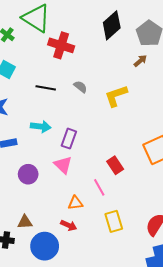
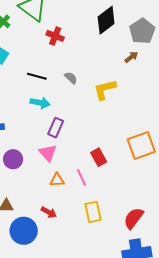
red cross: (61, 45) -> (55, 36), size x0.7
cyan arrow: (41, 127) -> (40, 103), moved
orange triangle: (75, 203) -> (57, 180), moved

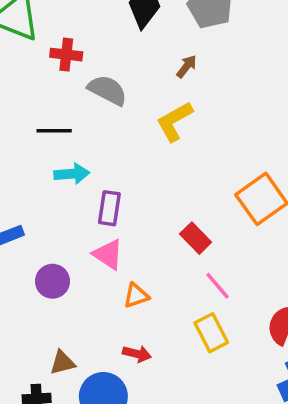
brown arrow: (131, 57) -> (187, 66), moved
gray semicircle: (71, 78) -> (107, 90), moved, size x1.6
pink line: (82, 177) -> (218, 286), moved

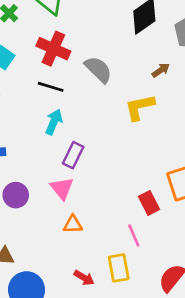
red cross: (66, 55) -> (53, 49), moved, size x1.4
cyan arrow: (72, 174) -> (54, 122), turned -80
red rectangle: (196, 238) -> (149, 203), moved
red arrow: (137, 354) -> (84, 278), moved

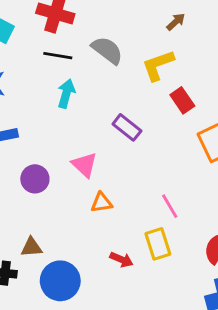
gray semicircle: (98, 69) -> (107, 50), moved
purple rectangle: (73, 155) -> (127, 127), moved, turned -70
red rectangle: (149, 203) -> (182, 100), moved

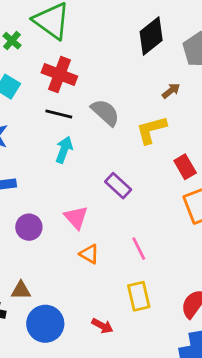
red rectangle: (182, 100) -> (185, 167), moved
orange triangle: (102, 203) -> (89, 254), turned 35
pink line: (170, 206) -> (139, 249), moved
red arrow: (121, 260) -> (102, 326), moved

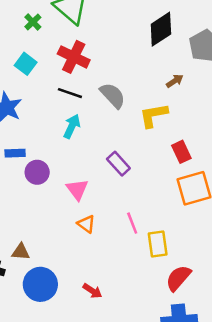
purple circle: (29, 227) -> (37, 172), moved
yellow rectangle: (139, 296) -> (158, 244), moved

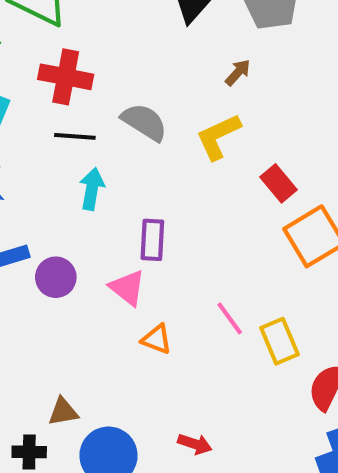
purple rectangle: (118, 164) -> (152, 240), moved, turned 60

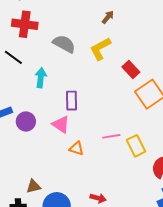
black line: (75, 136) -> (13, 57), moved, turned 36
pink line: (230, 318) -> (111, 136), turned -60

